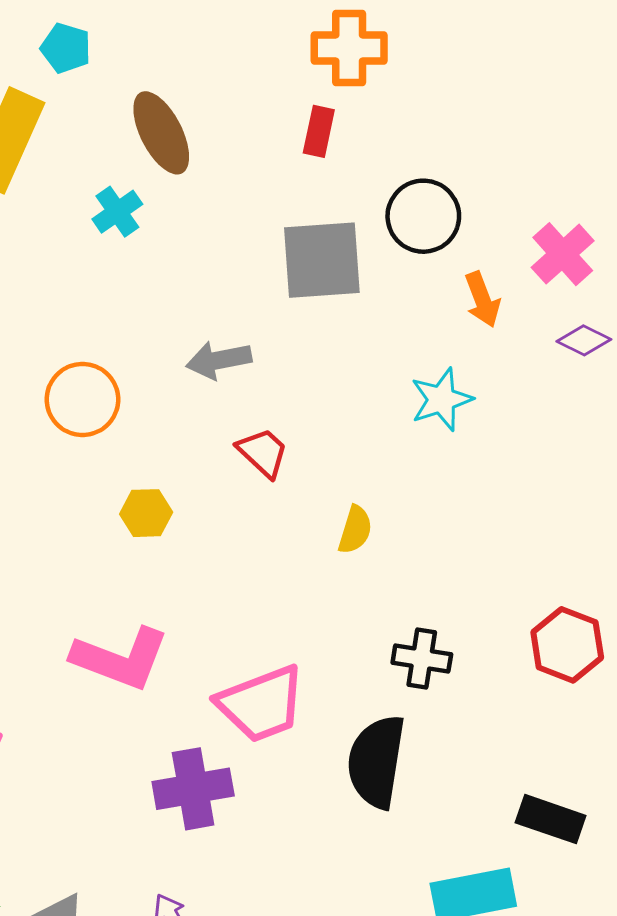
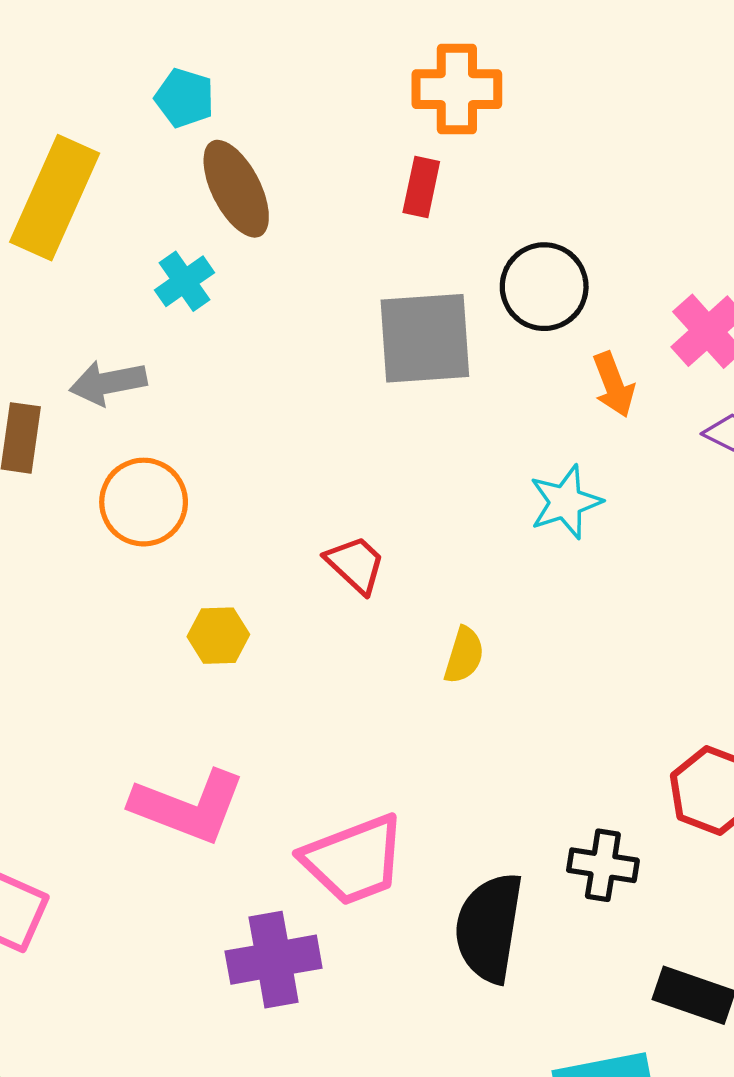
cyan pentagon: (66, 48) -> (185, 98), moved
gray arrow: (219, 360) -> (108, 383), moved
black cross: (422, 658) -> (603, 865), moved

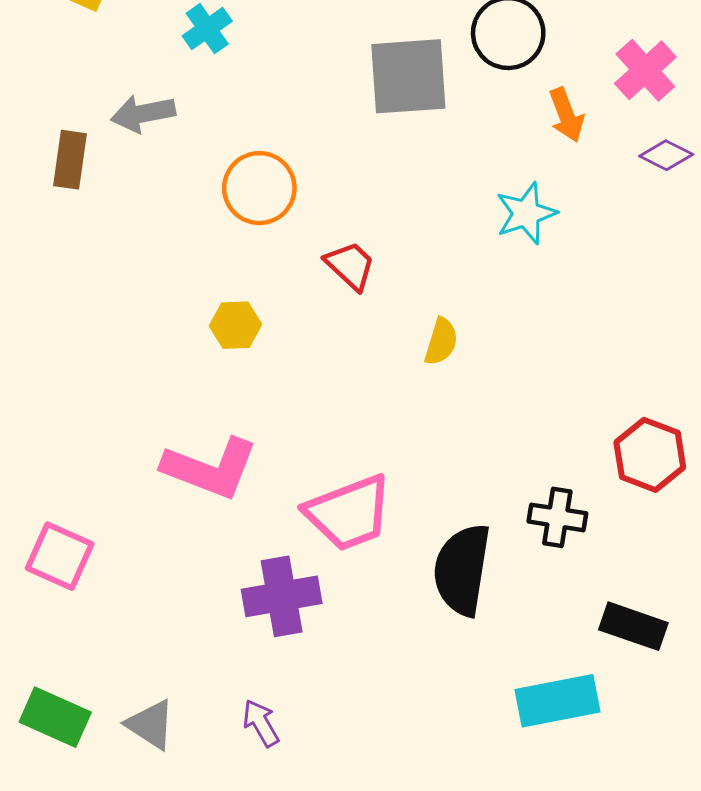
orange circle: (144, 502) -> (259, 188), moved

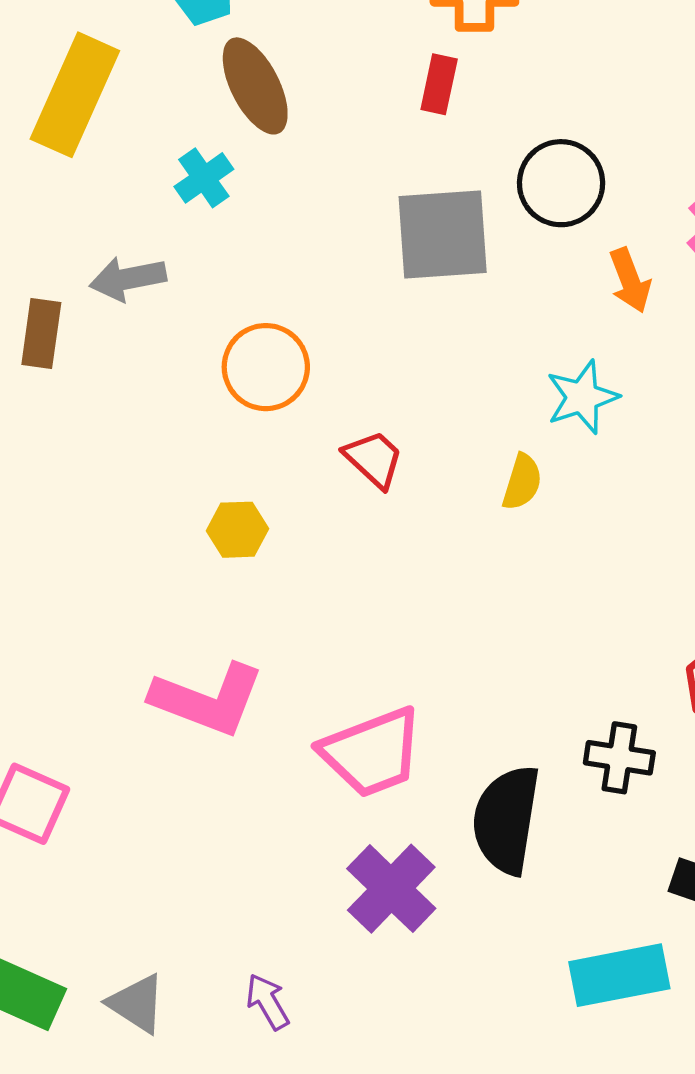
yellow semicircle: (441, 342) -> (522, 482), moved
purple cross: (282, 596) -> (391, 889), moved, turned -36

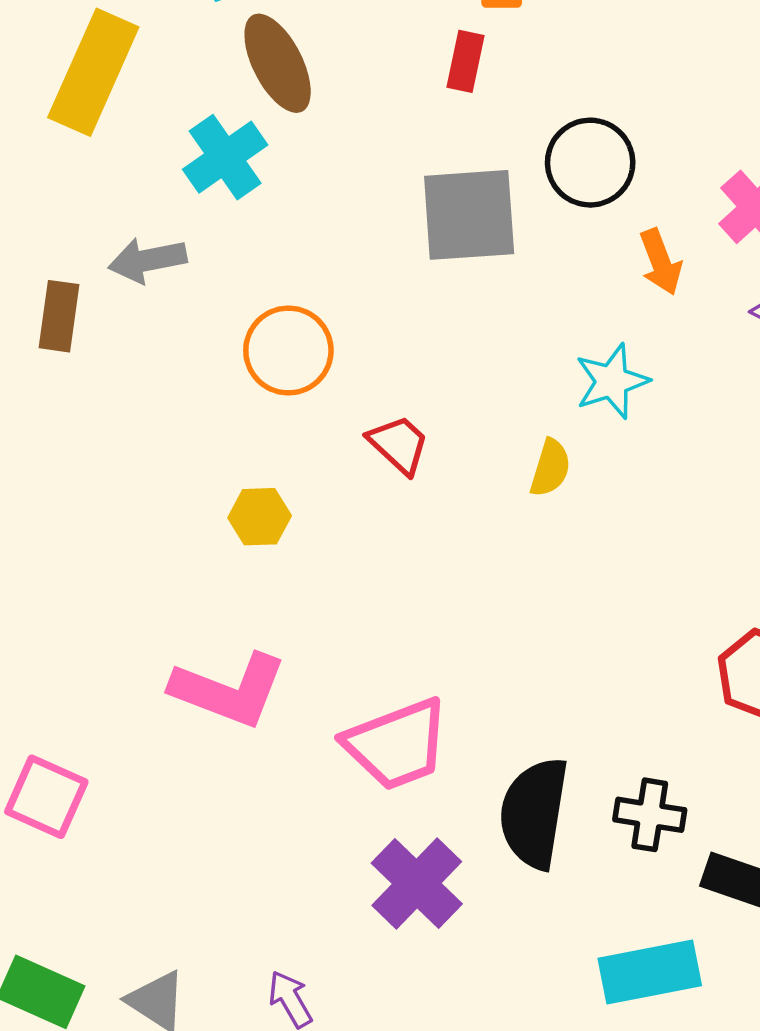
cyan cross: (204, 178) -> (225, 157), size x1.4
black cross: (619, 758) -> (650, 815), moved

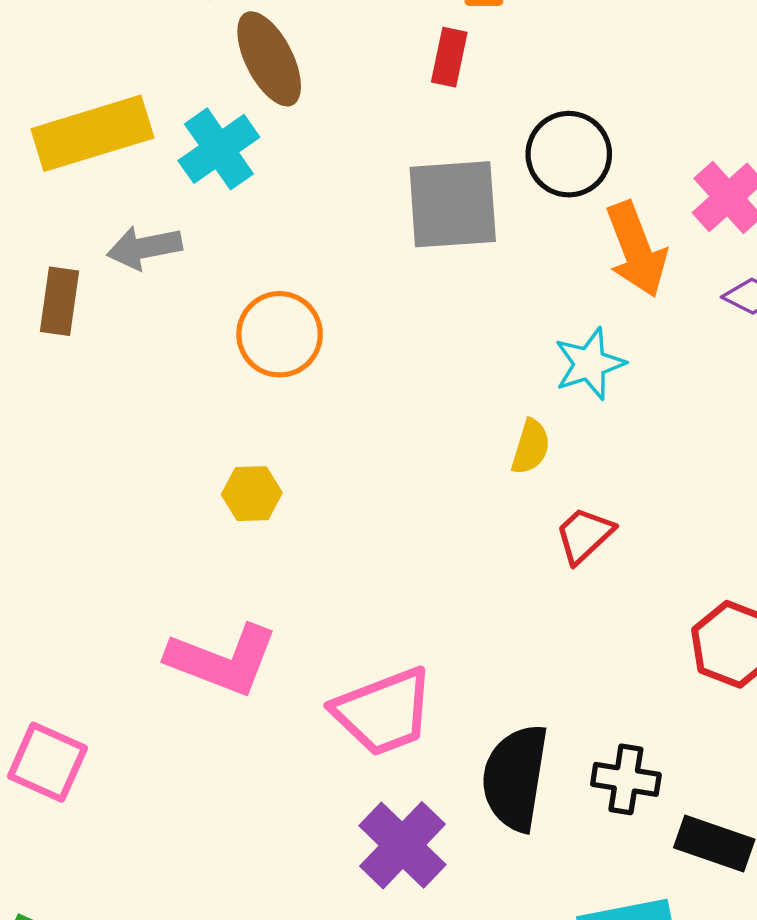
yellow rectangle: (93, 72) -> (92, 133), moved, turned 49
orange arrow: (661, 262) -> (636, 249), size x1.5
red trapezoid: (399, 444) -> (584, 535), moved, turned -86

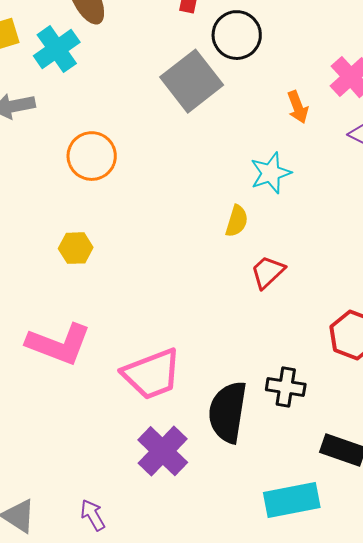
black circle: (569, 154) -> (237, 35), moved
gray square: (453, 204) -> (192, 81), turned -34
orange arrow: (636, 249) -> (298, 107), size x0.6
black cross: (626, 779) -> (286, 387), moved

